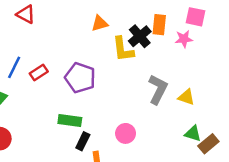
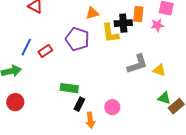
black cross: (140, 36) -> (123, 23), turned 36
purple pentagon: (80, 78) -> (77, 39), moved
gray L-shape: (158, 89) -> (137, 64), turned 45
pink circle: (126, 133) -> (112, 107), moved

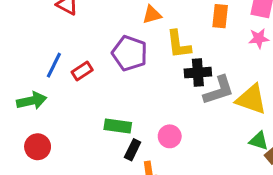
black cross: (123, 23) -> (198, 73), moved
pink star: (157, 25) -> (259, 38), moved
yellow triangle: (159, 70) -> (251, 99), size x1.6
pink circle: (112, 107) -> (170, 136), moved

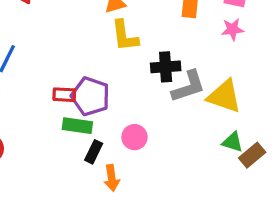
yellow L-shape: (179, 44) -> (125, 36), moved
purple pentagon: (130, 53) -> (90, 96), moved
red rectangle: (82, 71) -> (64, 95), moved, turned 36

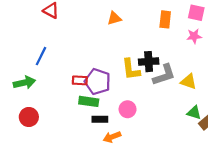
yellow L-shape: (125, 36) -> (131, 69), moved
yellow triangle: (224, 96) -> (189, 82), size x0.7
black rectangle: (94, 152) -> (100, 119), turned 64
orange arrow: (112, 178) -> (112, 137), turned 77

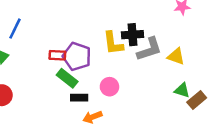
green rectangle: (89, 101) -> (67, 78), turned 30

